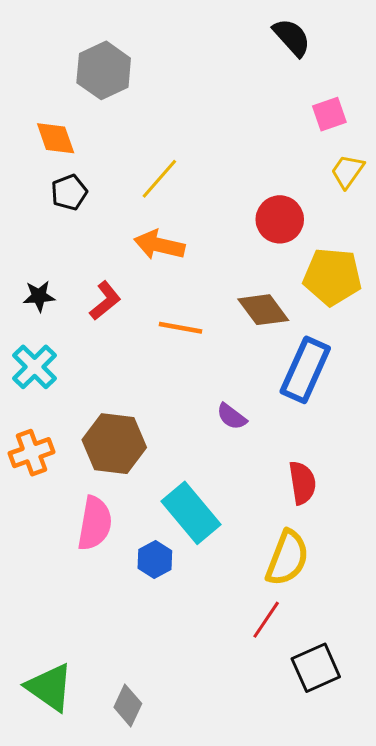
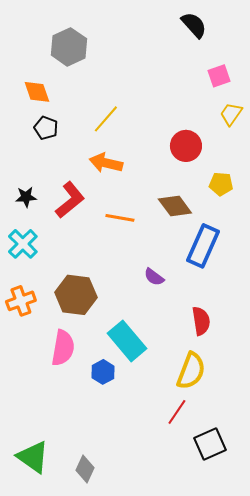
black pentagon: (69, 192) -> (46, 128), turned -30
yellow pentagon: (332, 277) -> (221, 184), size x0.6
red L-shape: (105, 301) -> (70, 200), size x1.4

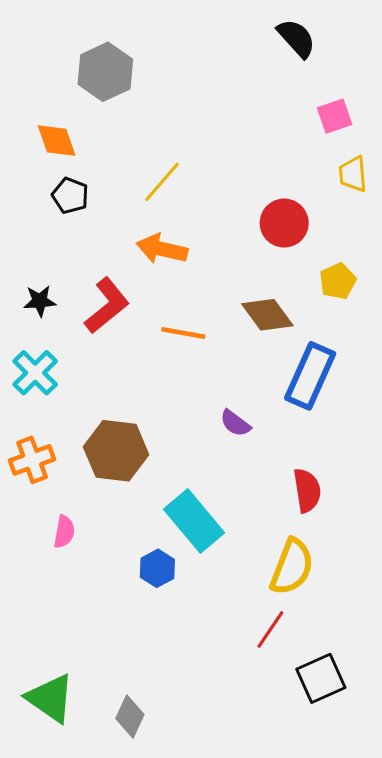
yellow trapezoid: (231, 114) -> (353, 174), turned -40
yellow pentagon: (221, 184) -> (338, 281), turned -30
pink semicircle: (63, 348) -> (64, 532), moved, size x0.6

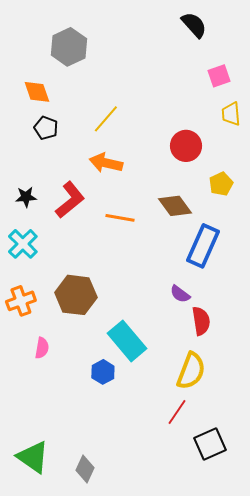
purple semicircle: (235, 423) -> (180, 294), moved

